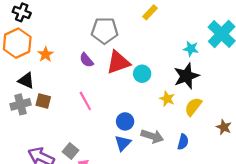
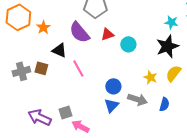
purple semicircle: (86, 60) -> (79, 32), size x1.6
red triangle: (118, 62) -> (107, 34), size x0.6
black triangle: (26, 81) -> (59, 50), moved
yellow star: (167, 99) -> (150, 77), moved
gray square: (71, 151) -> (65, 112), turned 32

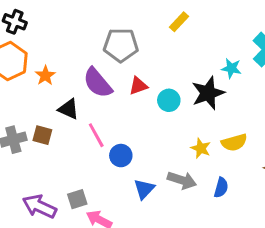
black star: (167, 46) -> (208, 93), moved
yellow semicircle: (173, 73) -> (234, 142), turned -144
blue circle: (113, 86) -> (121, 156), moved

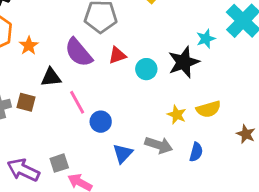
cyan star: (231, 68) -> (206, 39), turned -30
black triangle: (69, 109) -> (51, 77), turned -30

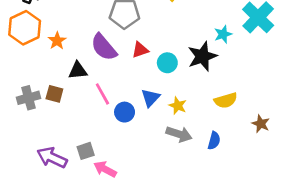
yellow star: (177, 115) -> (178, 106), moved
blue triangle: (123, 153) -> (150, 98), moved

